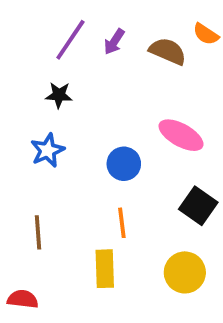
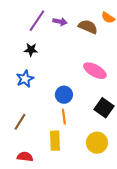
purple arrow: (114, 42) -> (60, 22), turned -112
blue circle: (124, 164) -> (64, 95), moved
brown line: (38, 232) -> (20, 122), turned 36
red semicircle: (23, 299) -> (25, 157), moved

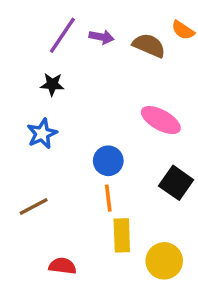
brown line: (20, 122) -> (34, 207), turned 30
yellow rectangle: (55, 141) -> (122, 235), moved
yellow circle: (97, 143) -> (164, 261), moved
red semicircle: (25, 157) -> (62, 266), moved

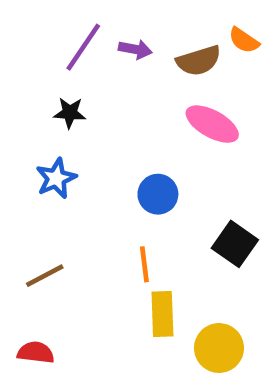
brown semicircle: (149, 45) -> (199, 61), turned 140
pink ellipse: (161, 120) -> (212, 124), moved
blue circle: (108, 161) -> (158, 194), moved
red semicircle: (62, 266) -> (36, 353), moved

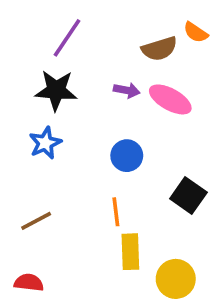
purple arrow: (135, 49) -> (127, 90), moved
black star: (70, 113) -> (56, 90), size x1.6

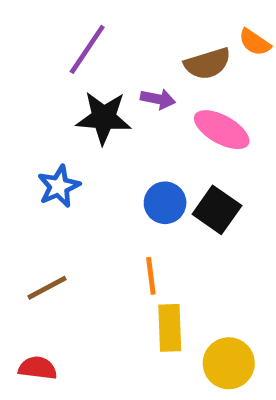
black star: (56, 90) -> (104, 118), moved
purple arrow: (127, 90) -> (158, 99), moved
black square: (188, 196) -> (217, 210), moved

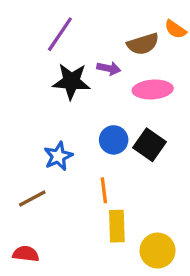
pink ellipse: (222, 130) -> (153, 89), turned -33
blue star: (59, 186) -> (58, 156), moved

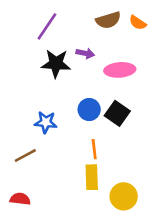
brown semicircle: (143, 44) -> (108, 20), moved
blue star: (58, 156) -> (46, 122), turned 30
orange line: (104, 190) -> (94, 149), moved

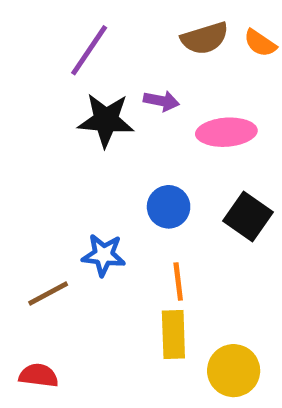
black square: (117, 113) -> (248, 216), moved
blue star: (46, 122) -> (104, 255), moved

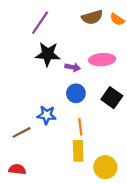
purple arrow: (161, 101) -> (73, 67), moved

